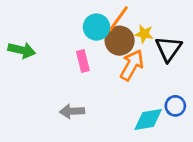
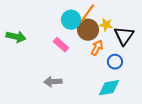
pink rectangle: (83, 61) -> (61, 45), turned -35
orange arrow: (132, 65) -> (97, 48), size x0.7
blue circle: (175, 106) -> (115, 62), moved

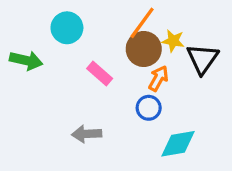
cyan circle: (71, 20) -> (67, 28), moved
blue circle: (115, 62) -> (149, 108), moved

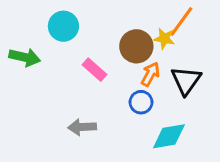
orange line: (142, 23) -> (181, 22), moved
black triangle: (203, 59) -> (186, 80), moved

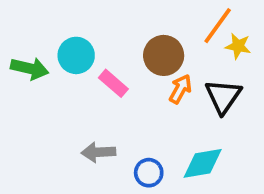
cyan circle: (63, 26) -> (76, 55), moved
yellow star: (164, 39) -> (238, 46), moved
blue circle: (141, 102) -> (149, 173), moved

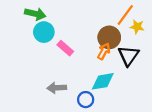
brown circle: (164, 55) -> (109, 37), moved
green arrow: (30, 68) -> (35, 14), moved
cyan diamond: (203, 163) -> (103, 81), moved

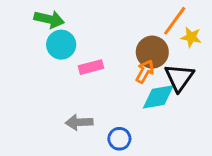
pink rectangle: (65, 48) -> (91, 67), turned -56
cyan diamond: (103, 81) -> (158, 97), moved

